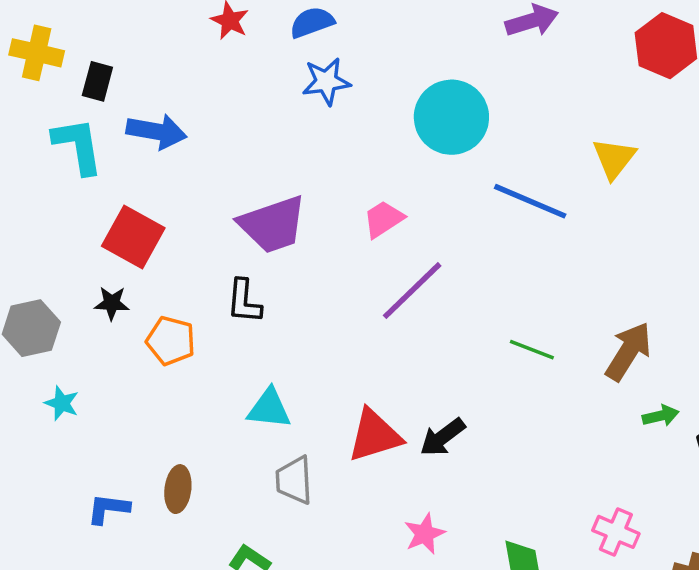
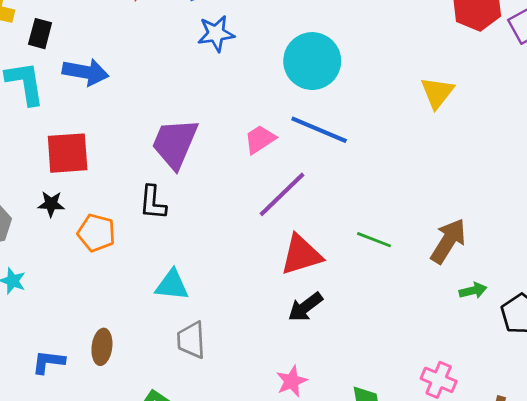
blue line: (530, 201) -> (319, 130), moved
purple trapezoid: (273, 224) -> (175, 143), turned 132
red square: (133, 237) -> (68, 153), turned -33
red triangle: (375, 435) -> (301, 255), moved

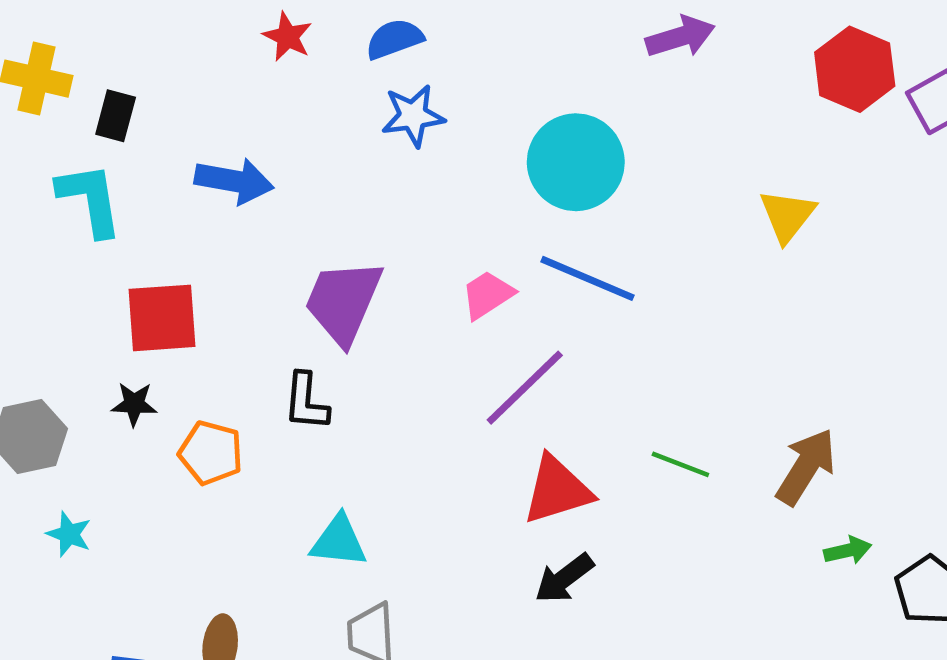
blue arrow: (85, 72) -> (234, 181), moved

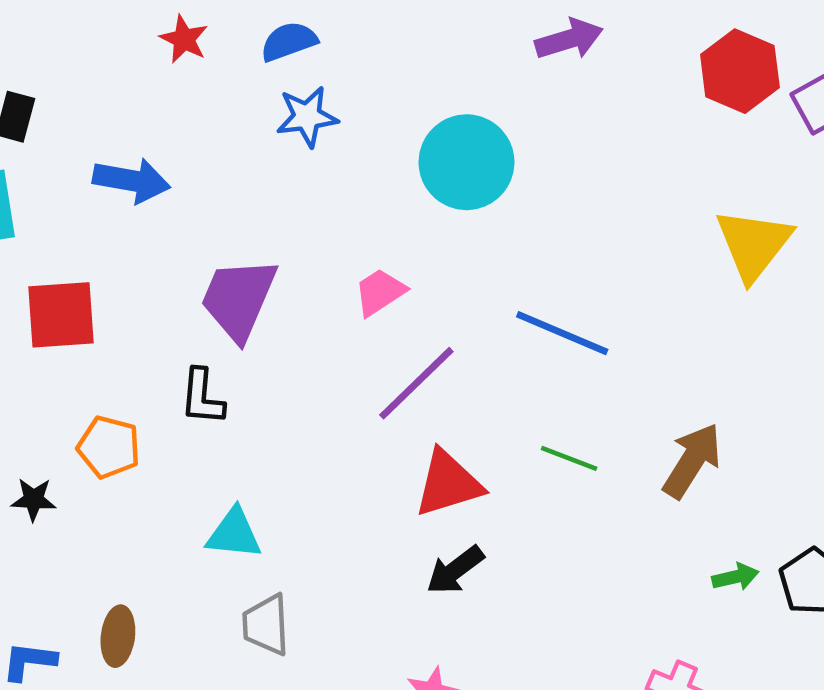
yellow triangle: (787, 216) -> (754, 244), moved, size x1.4
blue line: (587, 278) -> (562, 333), moved
black star: (134, 404) -> (34, 499), moved
green arrow: (848, 550) -> (735, 577), moved

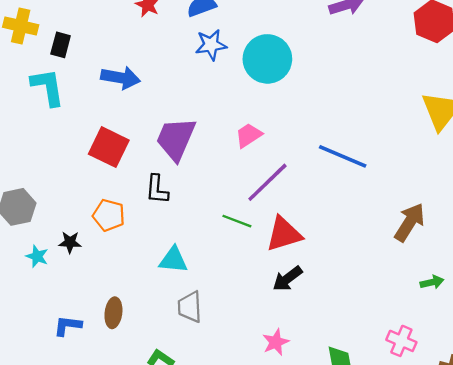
cyan circle: (467, 162) -> (267, 59), moved
red square: (61, 315) -> (109, 147), moved, turned 30
green line: (569, 458) -> (237, 221), moved

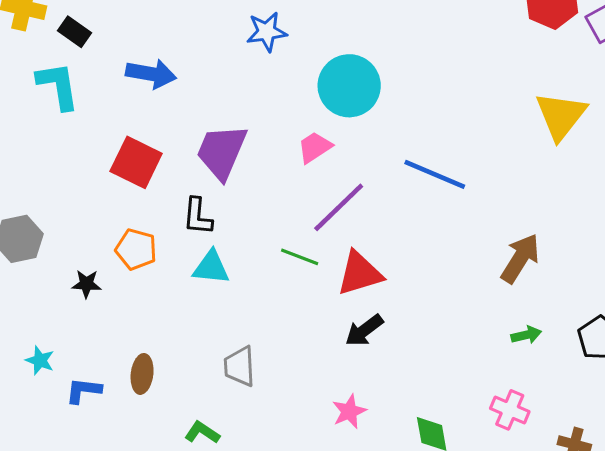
black rectangle: (61, 45) -> (74, 32), turned -70
cyan circle: (267, 59) -> (349, 86), moved
cyan star: (37, 256) -> (40, 360), moved
cyan triangle: (173, 260) -> (211, 267), moved
green arrow: (432, 282) -> (526, 335), moved

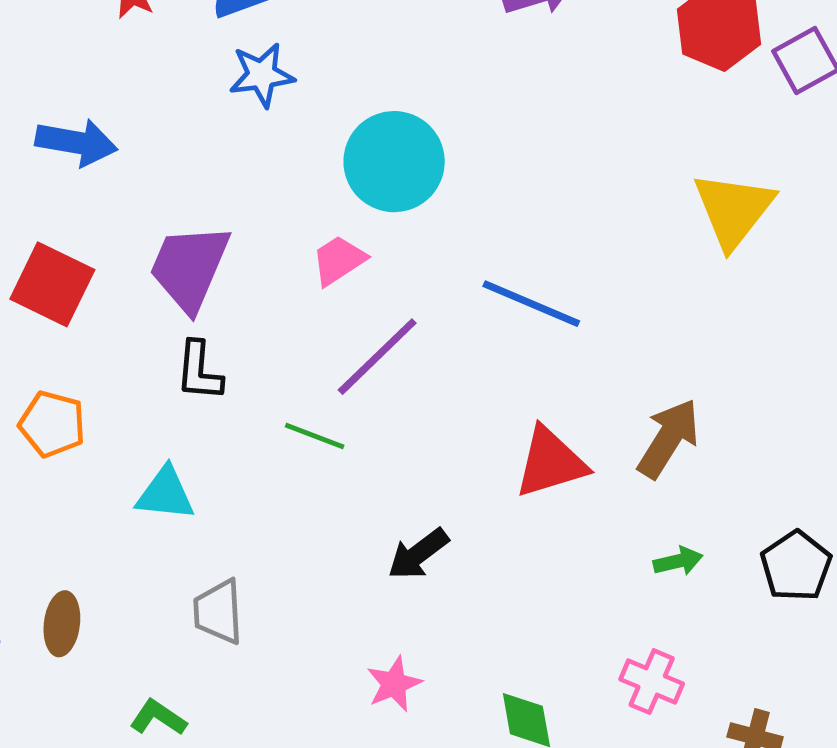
black L-shape: (198, 216) -> (199, 371), moved
cyan triangle: (211, 267) -> (165, 494), moved
red triangle: (360, 273) -> (551, 462), moved

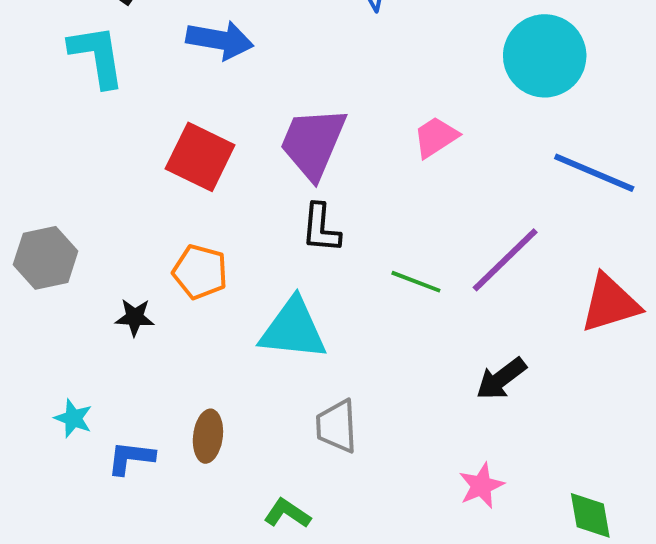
cyan circle: (394, 162) -> (545, 56), moved
purple line: (377, 357) -> (505, 260), moved
cyan triangle: (165, 494) -> (293, 329), size x1.4

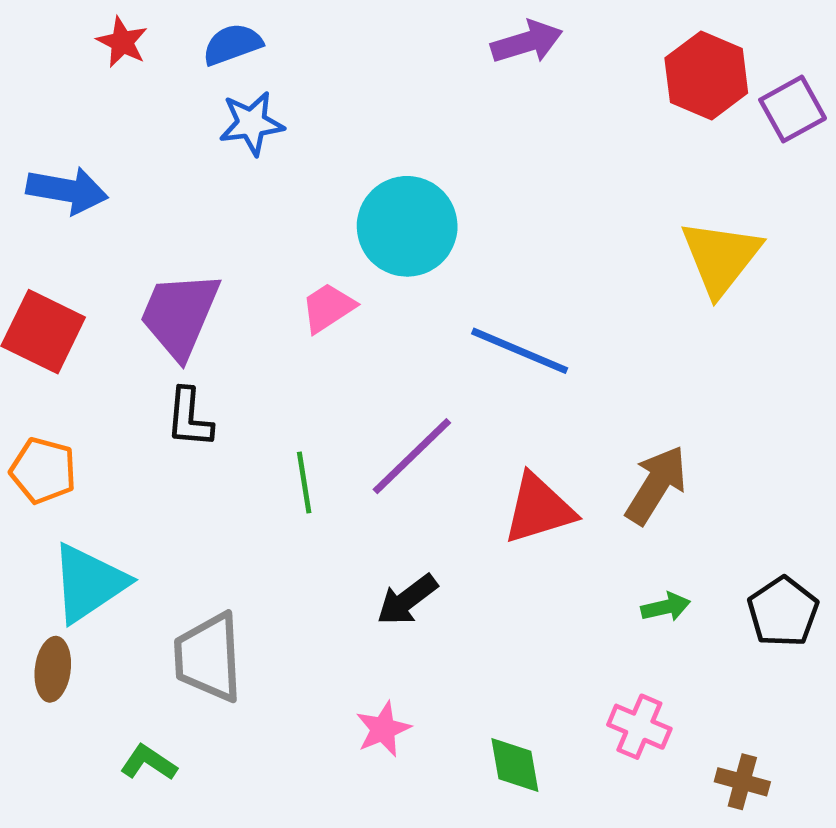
cyan circle: (545, 56) -> (407, 226), moved
green line: (416, 282) -> (304, 482), turned 60
cyan triangle: (293, 329) -> (89, 583), moved, turned -40
gray trapezoid: (337, 426) -> (208, 657), size x1.4

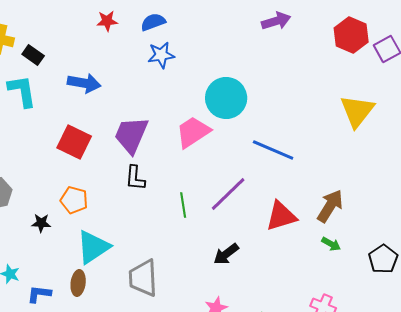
red star: (122, 42) -> (107, 21), turned -30
pink trapezoid: (328, 308) -> (193, 132), size x1.5
green arrow: (666, 607) -> (331, 244), moved, turned 42

